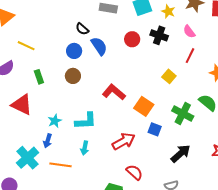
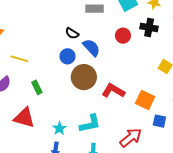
brown circle: (73, 76) -> (84, 77), moved, size x1.6

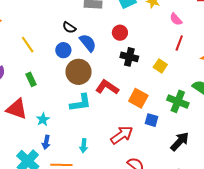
black cross: (149, 28) -> (129, 57), moved
yellow line: (19, 59) -> (28, 45), moved, turned 36
cyan L-shape: (90, 124) -> (80, 103), moved
cyan star: (59, 128) -> (43, 119), moved

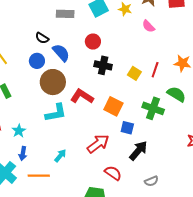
red line: (179, 43) -> (155, 70), moved
black arrow: (180, 141) -> (138, 151), moved
cyan arrow: (84, 146) -> (60, 156), turned -144

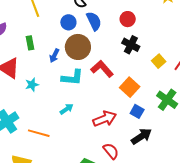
blue arrow: (23, 153) -> (54, 56), moved
cyan arrow: (60, 156) -> (67, 109), moved

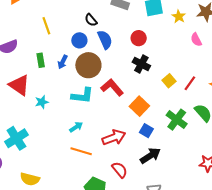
blue arrow: (54, 56) -> (63, 62), moved
orange line: (39, 133) -> (81, 151), moved

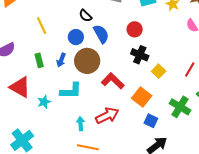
yellow square: (169, 81) -> (159, 71), moved
cyan L-shape: (82, 96) -> (71, 91), moved
cyan arrow: (76, 127) -> (81, 124), turned -56
red arrow: (114, 137) -> (107, 116), moved

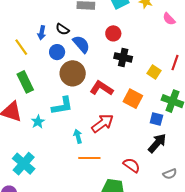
green rectangle: (39, 60) -> (25, 82), size x1.5
blue arrow: (61, 60) -> (42, 33), moved
yellow square: (159, 71) -> (154, 72), moved
blue square: (151, 121) -> (156, 119), moved

